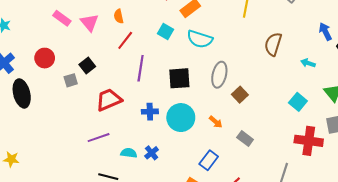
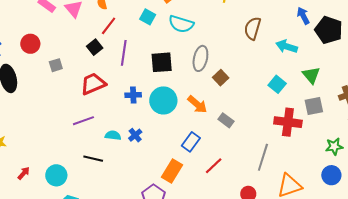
cyan arrow: (308, 63) -> (287, 46), size x1.5
black square: (87, 65) -> (95, 47), moved
orange arrow: (216, 122) -> (197, 104), size x1.5

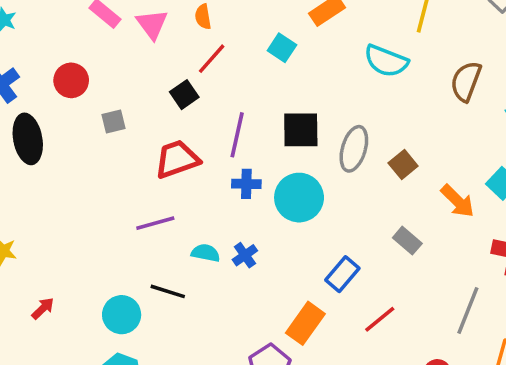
cyan semicircle: (181, 24) -> (386, 61), moved
purple line: (124, 53) -> (237, 135), moved
gray ellipse: (200, 58) -> (354, 149), moved
orange arrow: (197, 104) -> (458, 201), moved
cyan circle: (56, 175) -> (122, 315), moved

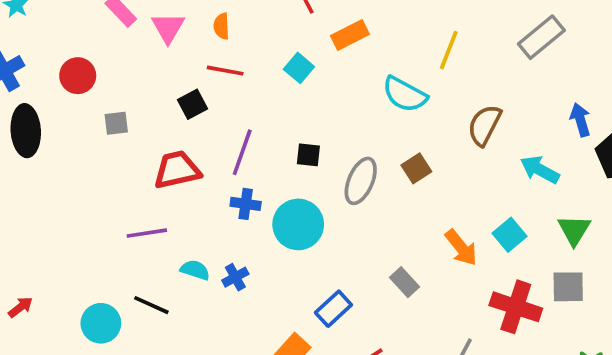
red line: (212, 59) -> (225, 71), turned 52
black square: (301, 130) -> (308, 155), size x0.6
brown square: (403, 164) -> (416, 168), moved

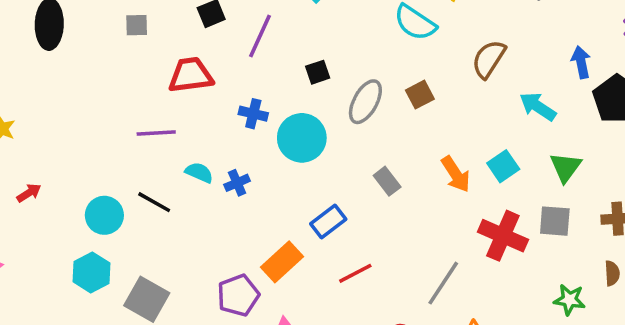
purple line: (242, 152) -> (260, 36), moved
black square: (308, 155) -> (318, 72), turned -30
gray rectangle: (404, 282) -> (387, 181), moved

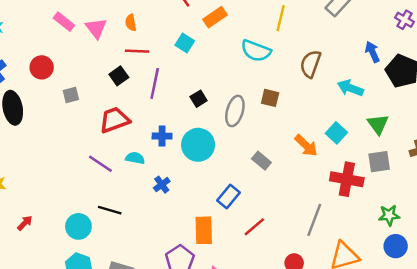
brown square: (420, 95) -> (270, 98), turned -36
purple line: (156, 133) -> (100, 164), turned 50
cyan semicircle: (199, 172) -> (135, 158), moved
orange rectangle: (282, 262) -> (204, 230), turned -36
green star: (569, 300) -> (389, 215), moved

